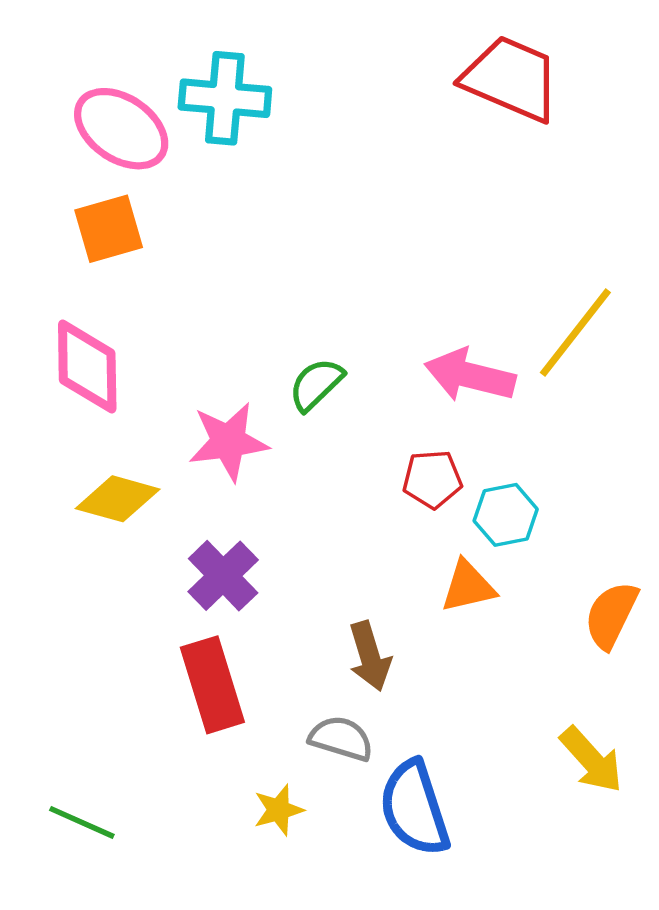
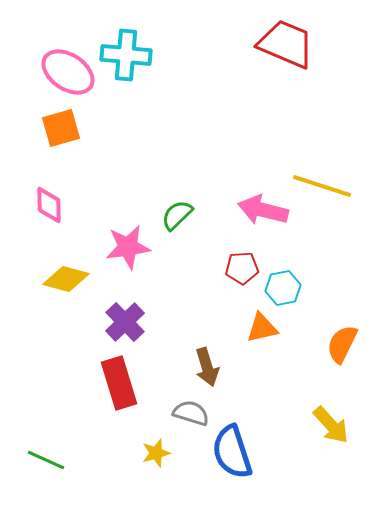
yellow line: (575, 333) -> (322, 186), turned 70
pink diamond: (87, 366) -> (49, 205), size x0.7

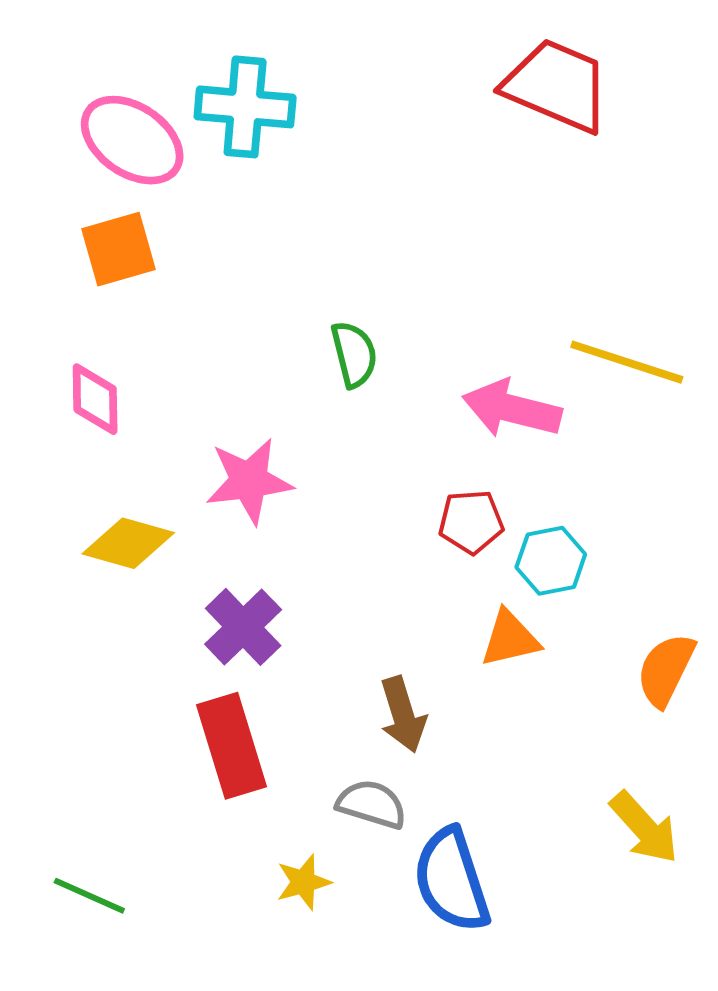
green semicircle: (177, 215) -> (354, 354), moved, turned 120

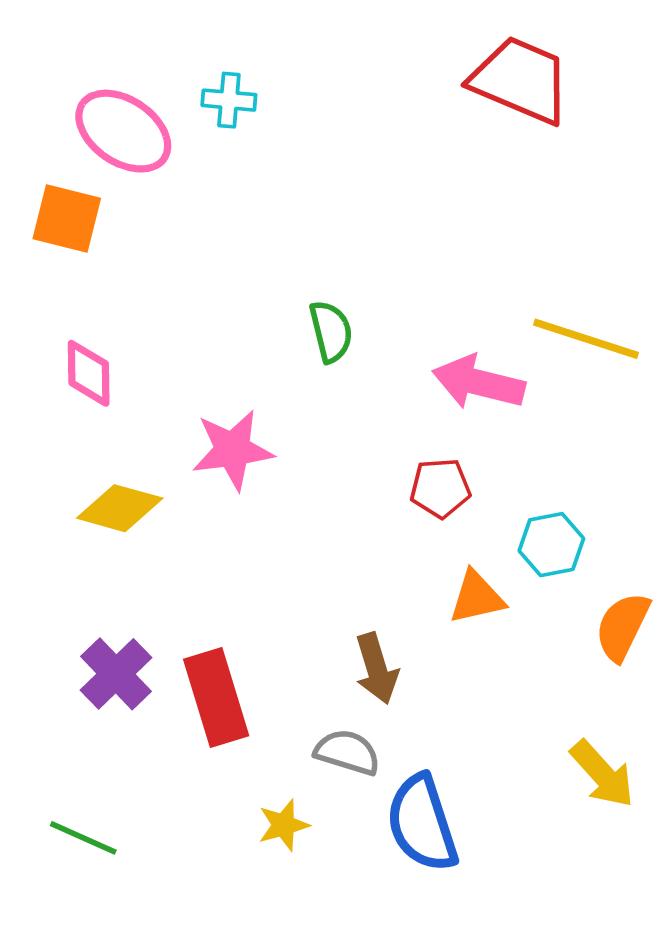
cyan cross: (245, 107) -> (229, 100), size x0.6
orange square: (118, 249) -> (67, 218), moved, turned 30
cyan hexagon: (551, 561) -> (551, 545), moved
purple cross: (243, 627) -> (116, 674), moved

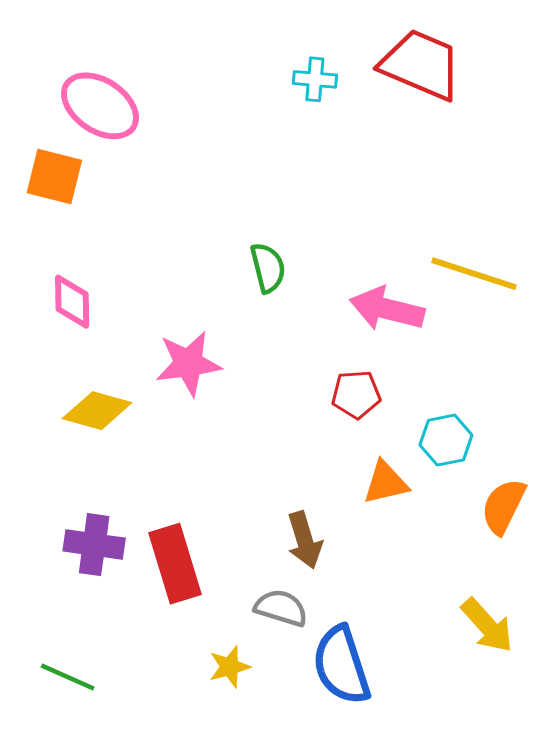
cyan cross: (229, 100) -> (315, 79), moved
purple cross: (116, 674) -> (94, 545), turned -38

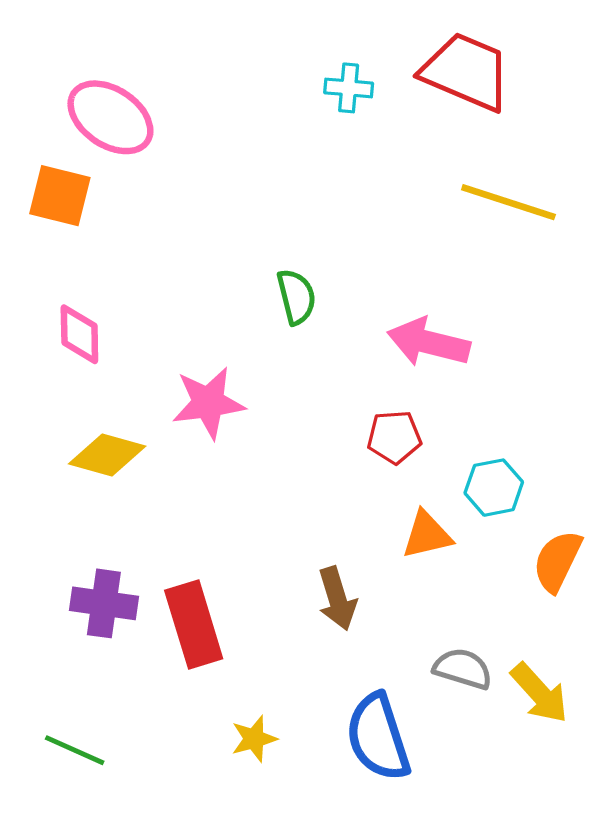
yellow line: (474, 274) -> (508, 202), moved
gray semicircle: (281, 608) -> (463, 669), moved

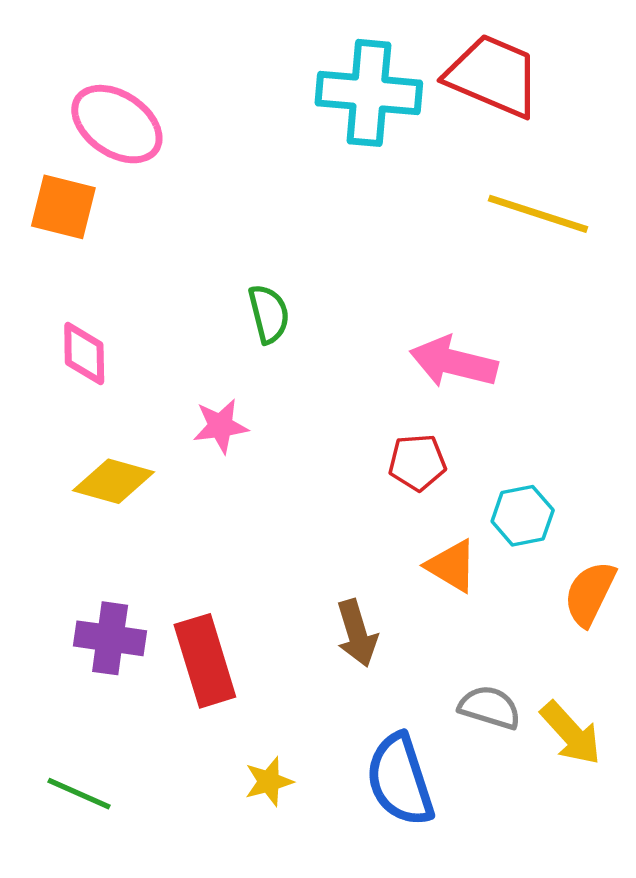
cyan cross: (349, 88) -> (369, 93), size x2.0
green semicircle: (296, 297) -> (269, 314), moved
pink star: (208, 403) -> (220, 426), size x0.7
orange triangle: (427, 535) -> (452, 566), turned 44

